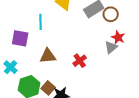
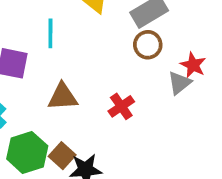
brown circle: (111, 14) -> (148, 45), moved

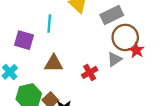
brown circle: (148, 45) -> (125, 37), moved, size x1.5
gray triangle: (179, 83) -> (114, 59), moved

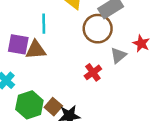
brown circle: (125, 37) -> (98, 29), moved
brown triangle: (54, 63) -> (36, 50), moved

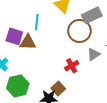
brown square: (53, 107) -> (58, 88), moved

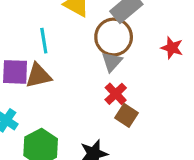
gray triangle: (94, 54) -> (112, 62), moved
brown square: (58, 88) -> (126, 115), moved

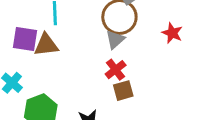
brown square: (126, 115) -> (123, 91), turned 35

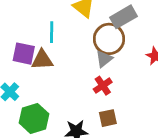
brown square: (123, 91) -> (108, 118), moved

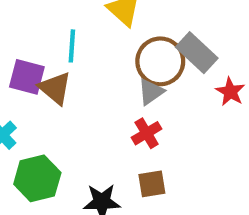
gray rectangle: (123, 17) -> (197, 53), moved, turned 70
brown triangle: (42, 60) -> (55, 88), turned 40

